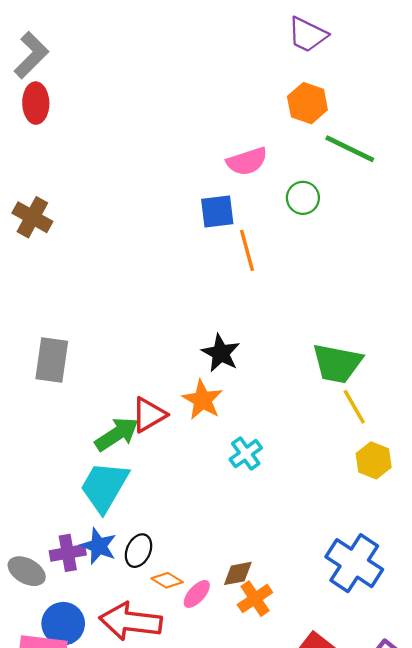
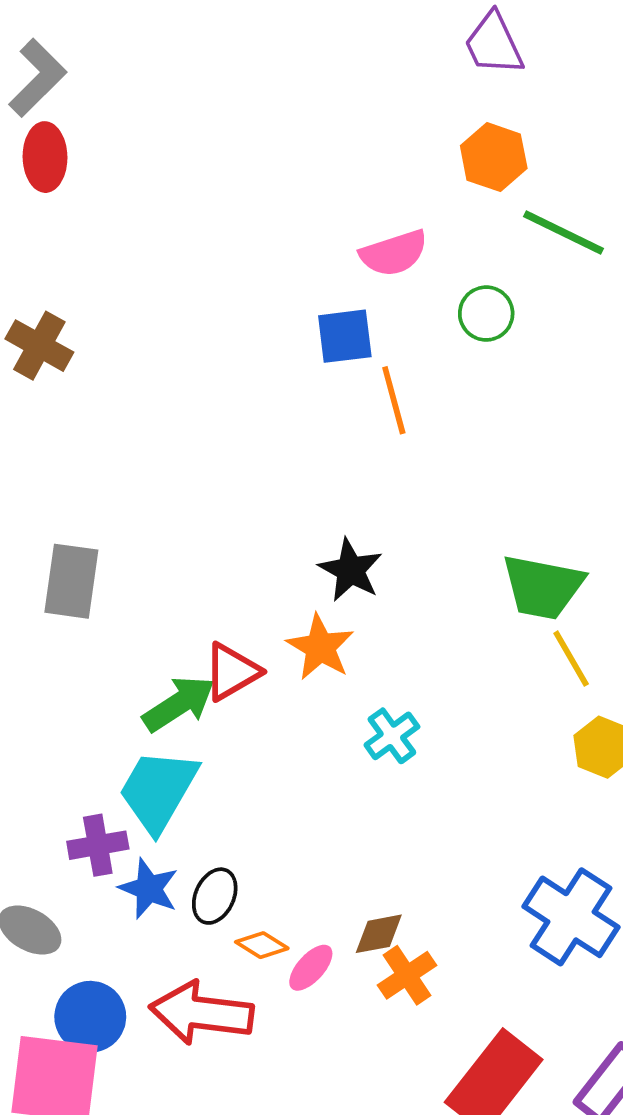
purple trapezoid: (307, 35) -> (494, 44), turned 39
purple cross: (68, 553) -> (98, 845), moved

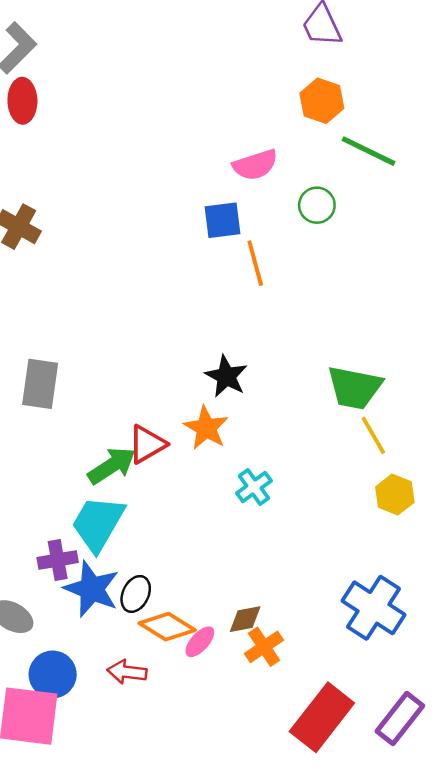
blue star: (149, 889) -> (92, 589), size x1.4
orange diamond: (262, 945) -> (167, 627), size x1.6
red arrow: (201, 1013) -> (127, 672), size x0.6

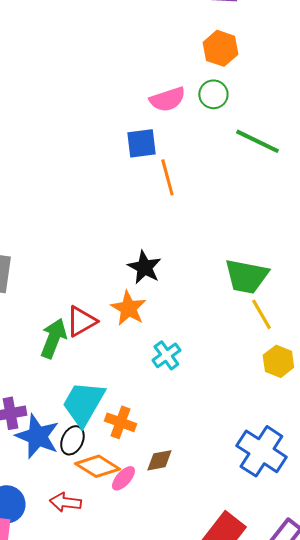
green line: (368, 151) -> (257, 141), moved
green circle: (317, 205) -> (213, 94), moved
green arrow: (112, 466) -> (53, 338), turned -36
cyan trapezoid: (98, 523) -> (83, 403), moved
orange cross: (264, 647) -> (120, 422), moved, turned -36

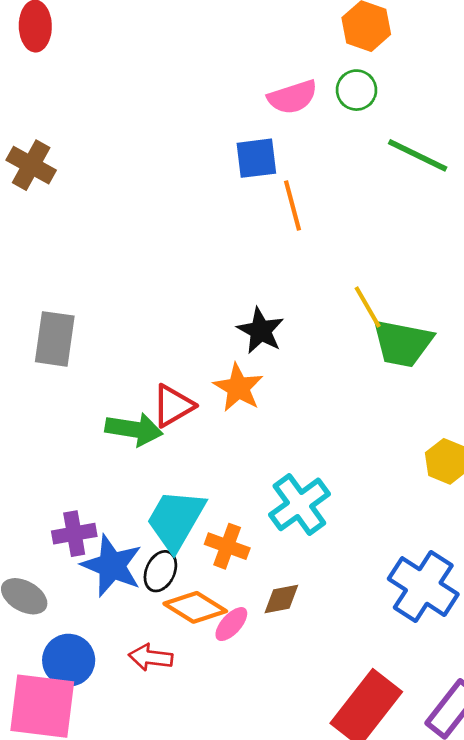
yellow line: (261, 314) -> (368, 307), moved
green arrow: (53, 338) -> (134, 429), turned 78
cyan cross: (166, 355) -> (299, 504), moved, size x1.5

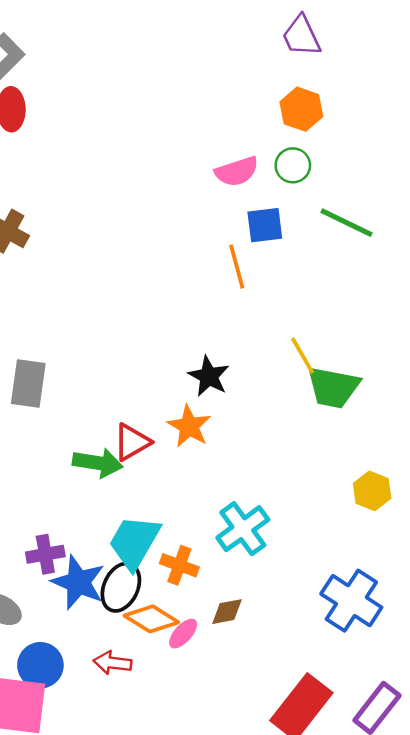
blue square: (256, 158) -> (265, 225), moved
black ellipse: (160, 571) -> (121, 587), size x1.4

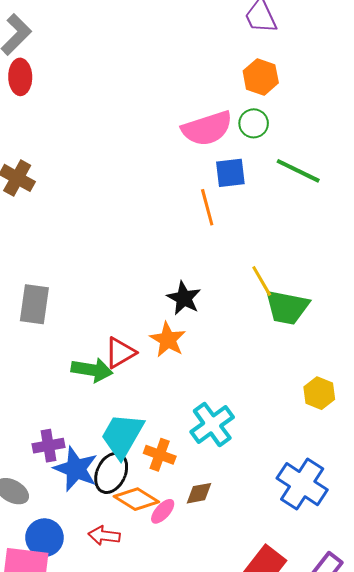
pink semicircle: (237, 171) -> (207, 128), size x1.4

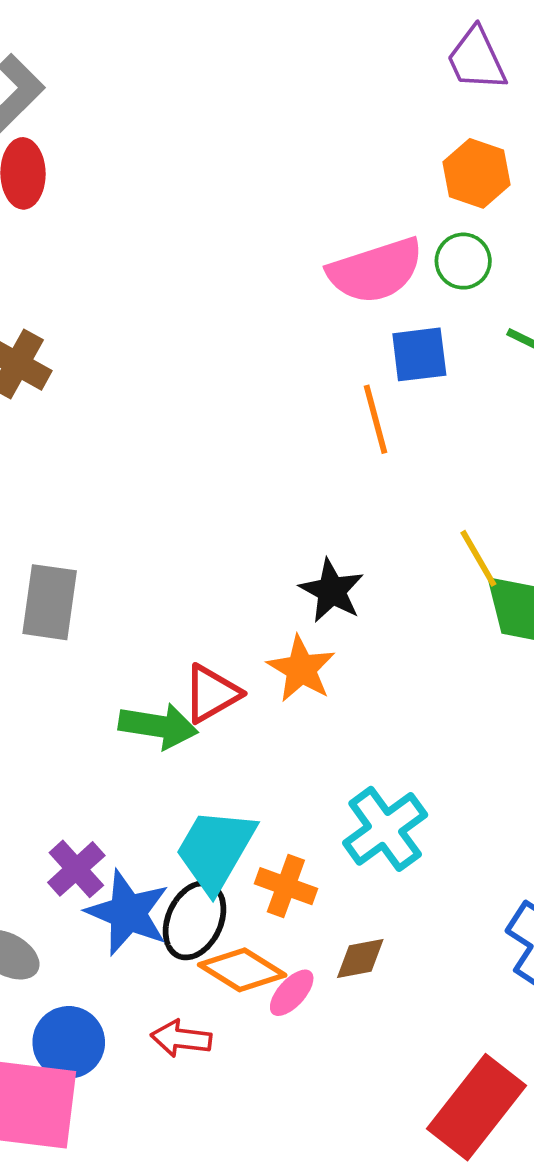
purple cross: (49, 446) -> (76, 869), turned -32

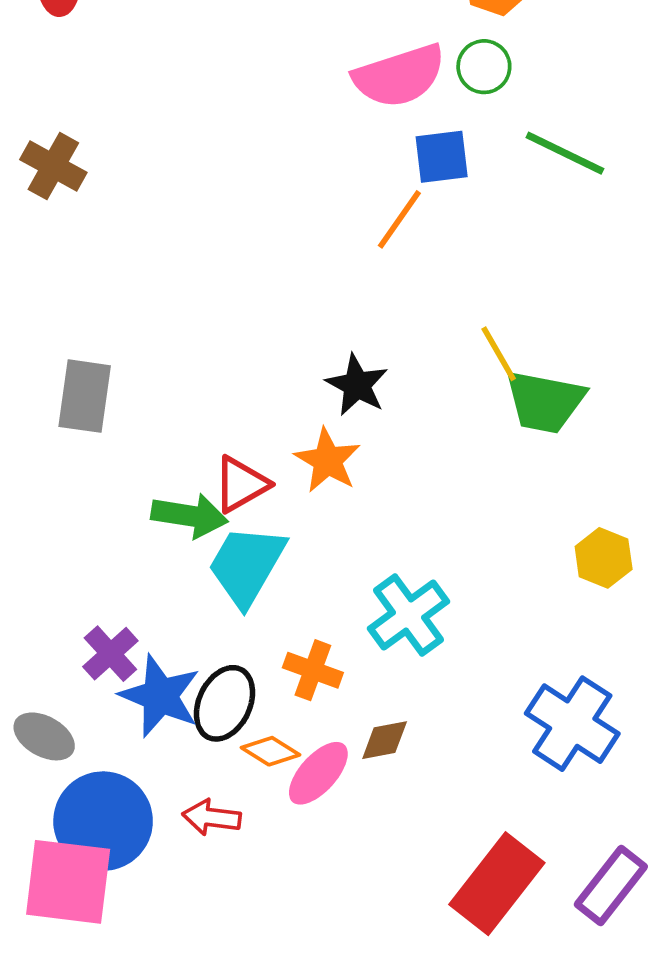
orange line: (375, 419) -> (399, 219), turned 50
cyan trapezoid: (215, 850) -> (247, 565), moved
orange diamond: (242, 970) -> (270, 751), size x0.7
pink ellipse: (292, 993) -> (318, 773), size x1.4
blue circle: (69, 1042) -> (103, 821), size x1.4

